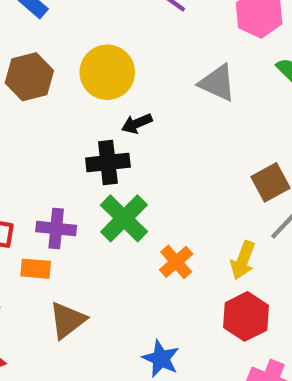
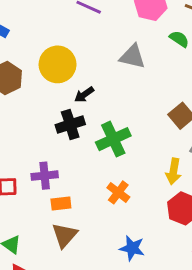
green cross: (124, 218) -> (113, 139), moved, turned 32
orange cross: (176, 262) -> (118, 192), moved
orange rectangle: (36, 269) -> (61, 204), moved

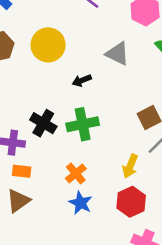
black arrow: (84, 95) -> (82, 80), moved
black cross: (70, 125) -> (43, 123), moved, turned 35
blue star: (132, 248) -> (81, 203), moved

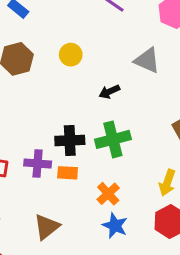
yellow circle: (48, 45) -> (71, 55), size x0.6
black cross: (43, 123) -> (70, 140), turned -30
orange rectangle: (22, 171) -> (68, 173), moved

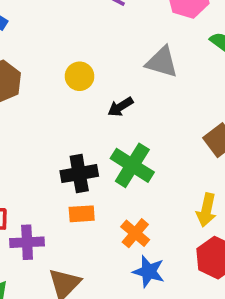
yellow circle: (71, 55) -> (80, 76), moved
green cross: (113, 139) -> (132, 165), turned -36
purple cross: (38, 163) -> (27, 242), moved

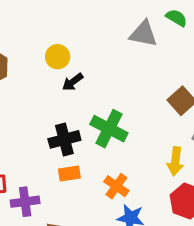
gray triangle: (162, 62) -> (143, 34), moved
black arrow: (120, 107) -> (73, 82), moved

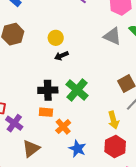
yellow arrow: (175, 161) -> (113, 120), turned -36
orange cross: (116, 186) -> (63, 127), moved
purple cross: (25, 202) -> (14, 123), turned 30

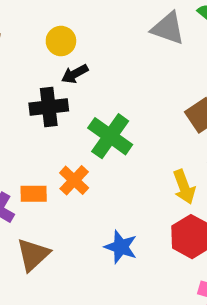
black cross: (48, 90) -> (49, 107), moved
orange rectangle: (46, 112) -> (34, 194), moved
orange cross: (63, 127) -> (74, 180), moved

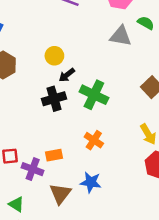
green cross: (110, 136) -> (94, 95), moved
orange cross: (74, 180) -> (94, 140), moved
blue star: (121, 247) -> (91, 182), moved

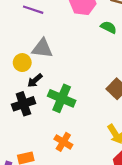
gray triangle: (121, 36) -> (42, 48), moved

